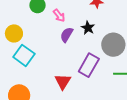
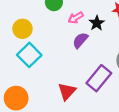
pink arrow: (59, 15) -> (76, 18), turned 88
black star: (88, 28) -> (97, 23), moved

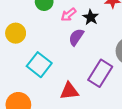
cyan square: (29, 55) -> (39, 65), moved
red triangle: (67, 91) -> (69, 91), turned 48

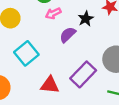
pink arrow: (68, 15) -> (53, 13), moved

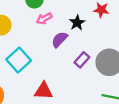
purple rectangle: (83, 74) -> (82, 60), moved, size x0.6

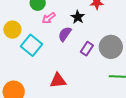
cyan square: (19, 60) -> (32, 45), moved

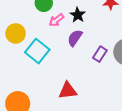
black star: (78, 17) -> (78, 15), moved

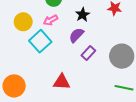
pink arrow: (56, 20) -> (51, 20), moved
purple rectangle: (100, 54) -> (88, 53), moved

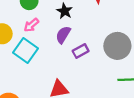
purple rectangle: (88, 53) -> (81, 51), turned 32

